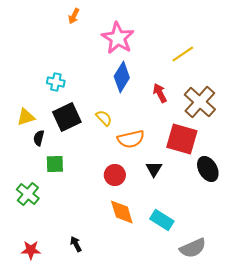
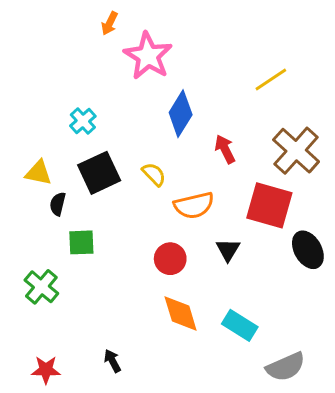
pink star: (118, 38) -> (148, 56), moved
cyan cross: (56, 82) -> (83, 121), turned 36
red arrow: (160, 93) -> (225, 149), moved
yellow triangle: (26, 117) -> (38, 173), turned 30

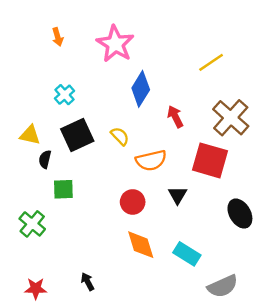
orange arrow: (110, 23) -> (58, 37), moved, turned -42
black ellipse: (308, 250) -> (240, 214), moved

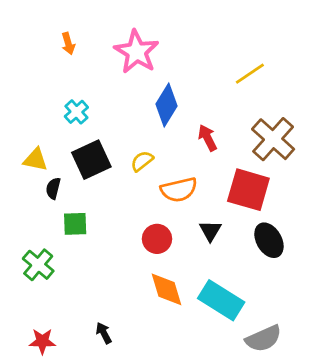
yellow semicircle: (120, 136) -> (142, 161), turned -84
black ellipse: (240, 214) -> (269, 240), moved
cyan rectangle: (187, 254) -> (221, 300), size x1.4

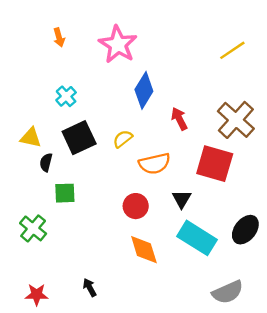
yellow line: (250, 74) -> (232, 50), moved
black ellipse: (269, 240) -> (245, 230), moved, turned 68
cyan rectangle: (221, 300) -> (197, 238), moved

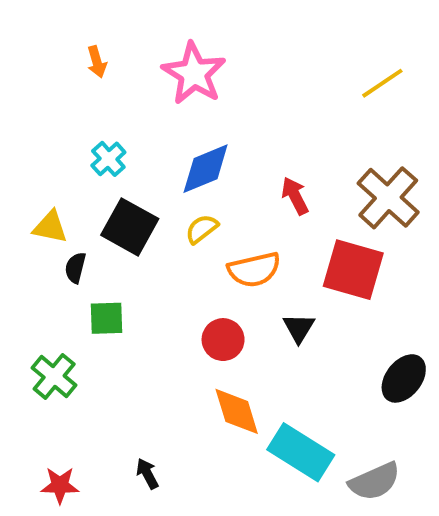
blue diamond: (144, 90) -> (206, 169), moved, turned 36
black square: (79, 138) -> (130, 227), turned -36
cyan rectangle: (197, 238) -> (301, 452), moved

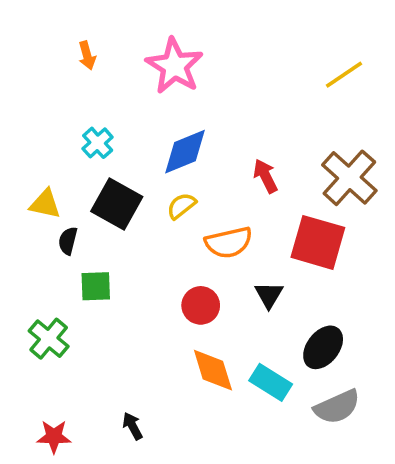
black ellipse: (404, 378) -> (323, 347), moved
cyan rectangle: (301, 452) -> (271, 382), moved, size x0.7
gray semicircle: (375, 481) -> (337, 407), moved

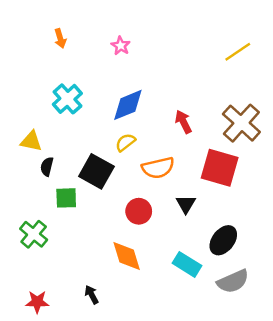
pink star: (174, 66) -> (121, 46), size x0.5
cyan cross: (98, 143) -> (67, 99), size x1.4
black square: (117, 204) -> (96, 171), moved
orange diamond: (213, 370) -> (127, 256), moved

